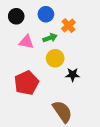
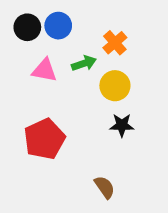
blue circle: (46, 14) -> (58, 26), moved
yellow circle: (55, 58) -> (115, 86), moved
brown semicircle: (62, 112) -> (105, 187), size x0.6

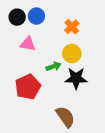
green arrow: (84, 63) -> (54, 66), moved
black star: (122, 125) -> (76, 78), size x1.5
brown semicircle: (105, 187) -> (65, 117), size x1.5

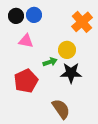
orange cross: (72, 27) -> (82, 22), moved, size x1.5

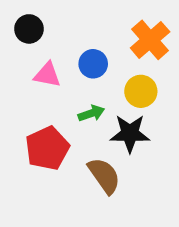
blue circle: (34, 15) -> (93, 64), moved
yellow circle: (67, 50) -> (141, 91), moved
brown semicircle: (61, 109) -> (104, 176), moved

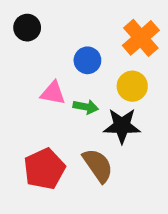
pink triangle: (47, 75) -> (53, 93), moved
green arrow: (91, 113) -> (86, 107), turned 30
red pentagon: (47, 148) -> (44, 169), moved

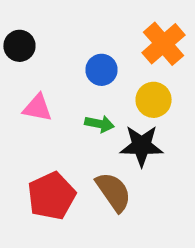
black circle: (27, 28) -> (19, 46), moved
pink triangle: (53, 93) -> (37, 108), moved

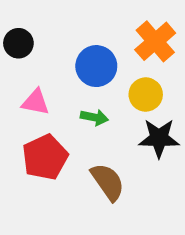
blue circle: (102, 70) -> (96, 66), size x1.4
black star: (142, 146) -> (159, 138), moved
red pentagon: (51, 196) -> (45, 157), moved

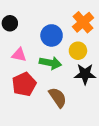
green arrow: (94, 117) -> (51, 63), size x1.5

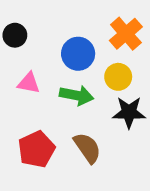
red pentagon: (24, 84) -> (36, 149), moved

